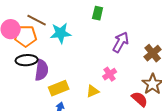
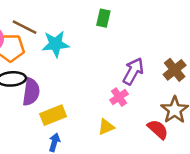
purple arrow: (121, 42) -> (133, 71), moved
yellow triangle: (93, 91) -> (106, 127), moved

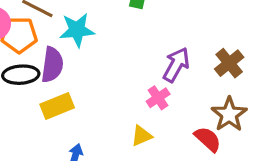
purple semicircle: (31, 92) -> (52, 65), moved
yellow rectangle: (53, 115) -> (57, 106), moved

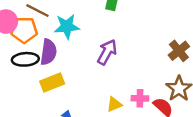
purple arrow: (176, 65) -> (107, 52), moved
pink cross: (158, 98) -> (140, 98), moved, turned 35

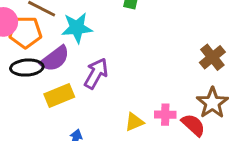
purple semicircle: (49, 52) -> (55, 59), turned 45
purple arrow: (107, 52) -> (96, 73), moved

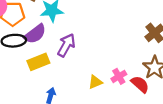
pink cross: (165, 115) -> (119, 76), turned -32

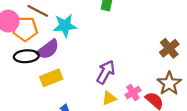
purple arrow: (66, 45) -> (106, 72), moved

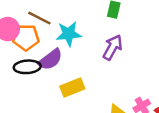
purple arrow: (106, 72) -> (113, 47), moved
yellow rectangle: (51, 78) -> (72, 88), moved

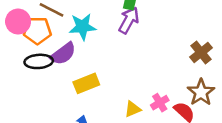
purple arrow: (113, 47) -> (129, 20), moved

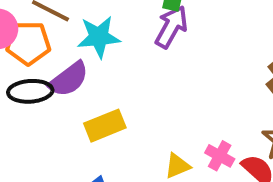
pink cross: (160, 103) -> (220, 156), turned -30

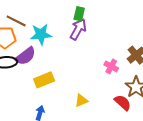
pink cross: (220, 156) -> (111, 66), moved

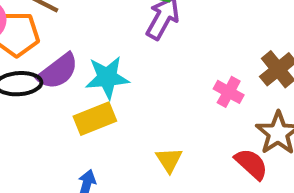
cyan star: (41, 34) -> (107, 78), moved
yellow triangle: (81, 101) -> (169, 160), turned -40

